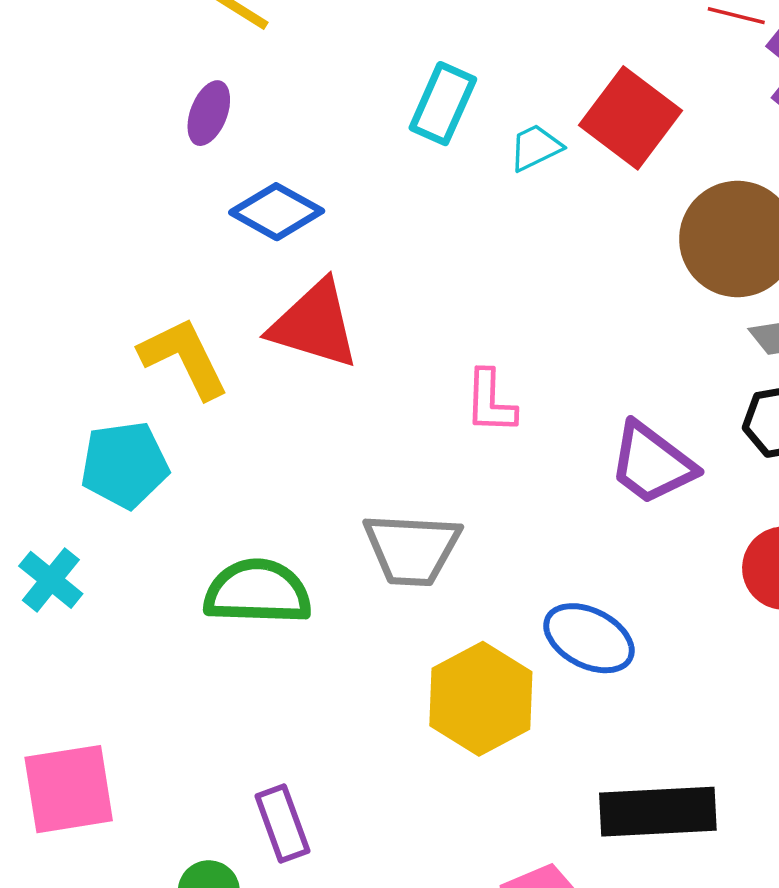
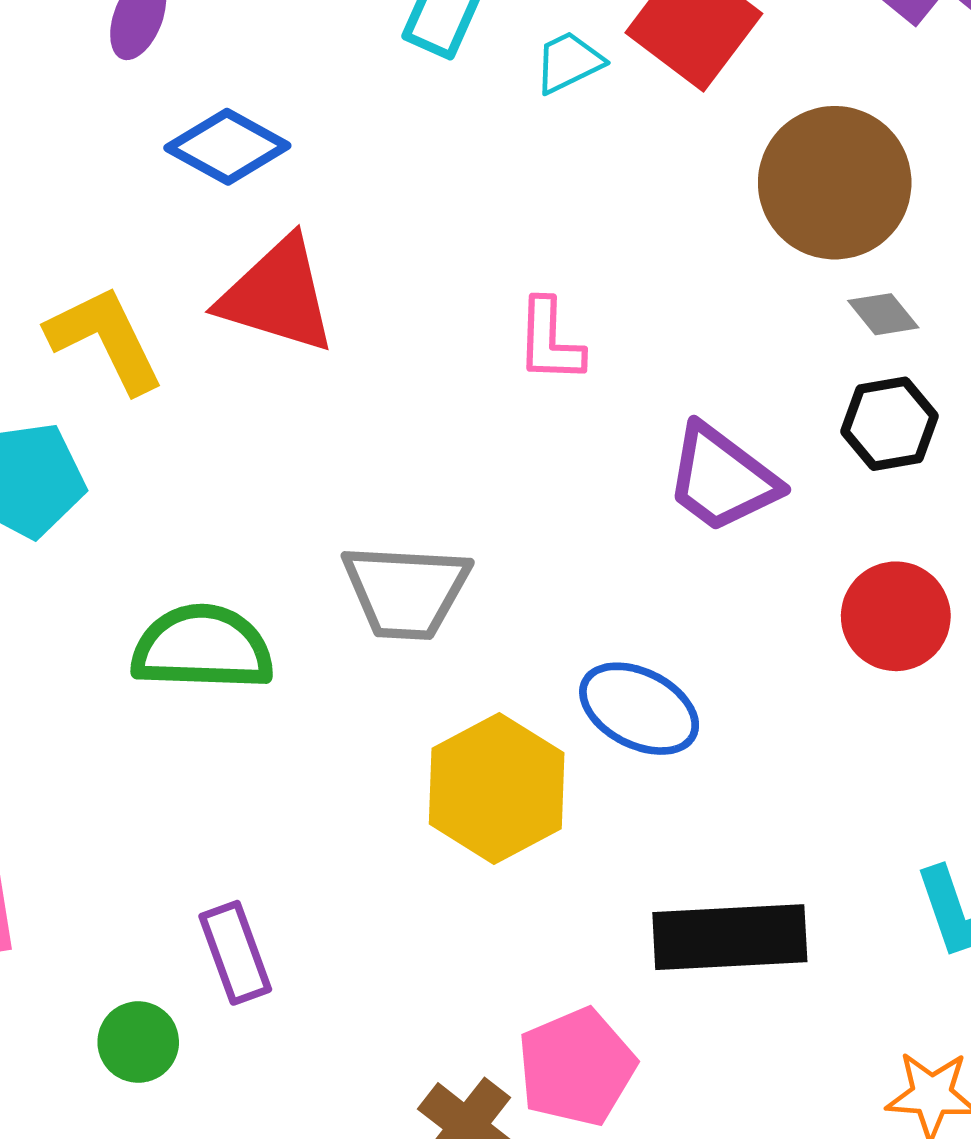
pink L-shape: (490, 402) -> (550, 341), moved

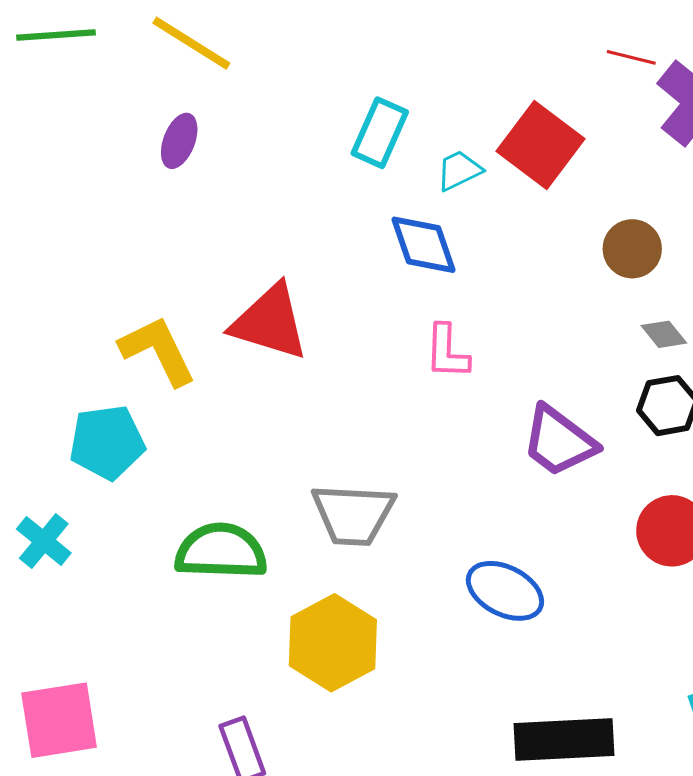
blue diamond: (227, 147) -> (424, 245), moved, turned 42
brown circle: (835, 183) -> (632, 249), size x0.6
yellow hexagon: (497, 788) -> (333, 643), moved

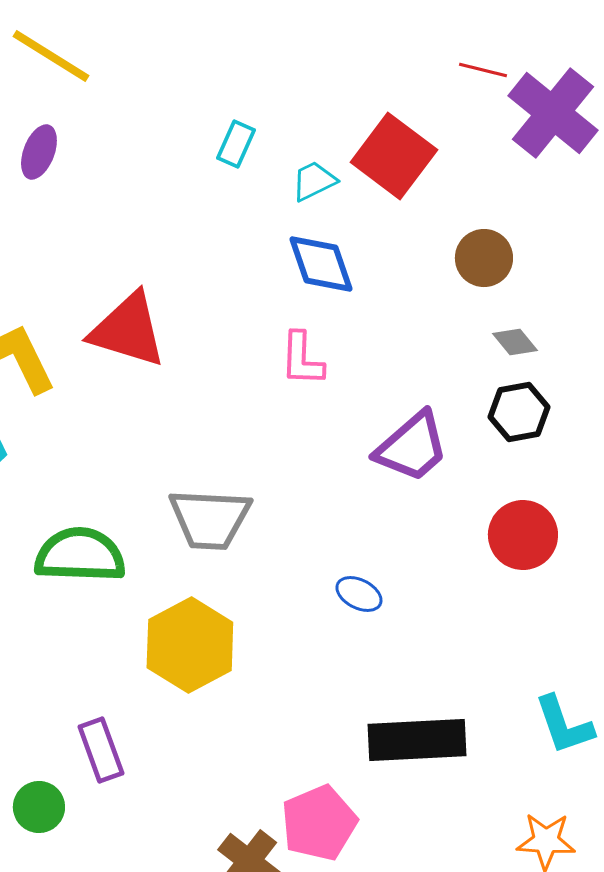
cyan rectangle: (380, 133) -> (236, 144), size x0.7
blue diamond: (424, 245) -> (321, 264), moved
purple trapezoid: (559, 441) -> (412, 447), turned -78
blue ellipse: (505, 591) -> (359, 594), size x0.6

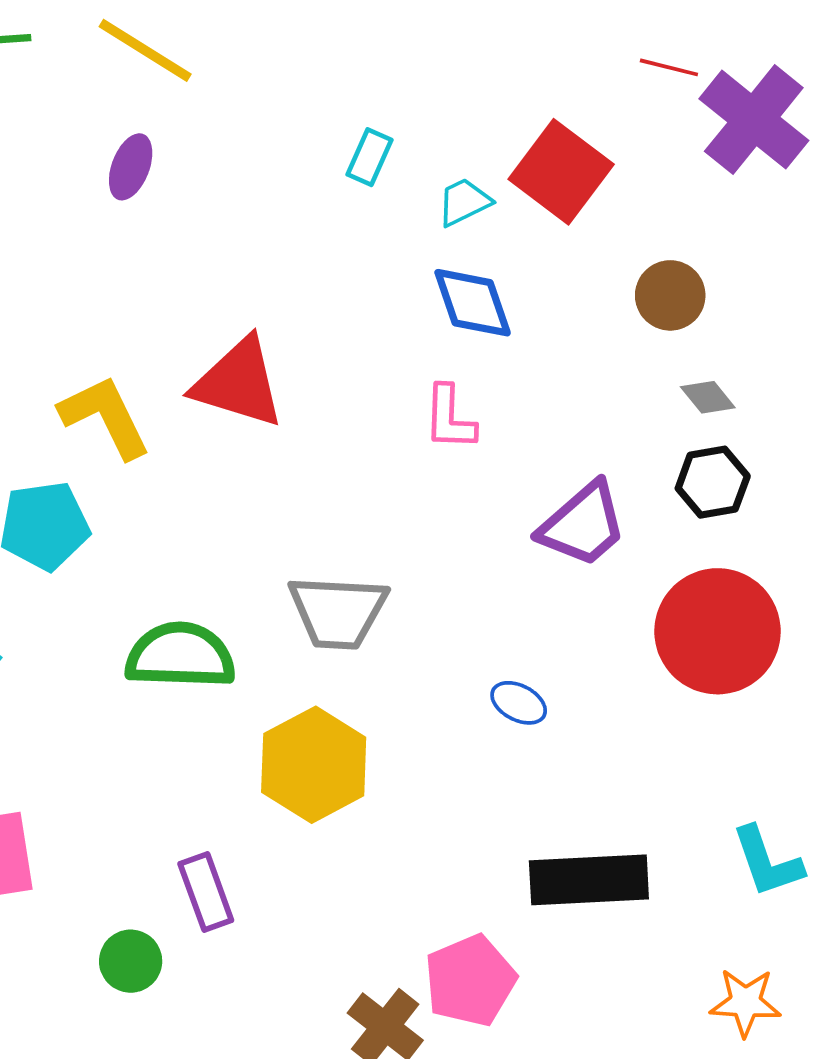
red circle: (523, 535) -> (717, 631), size x1.5

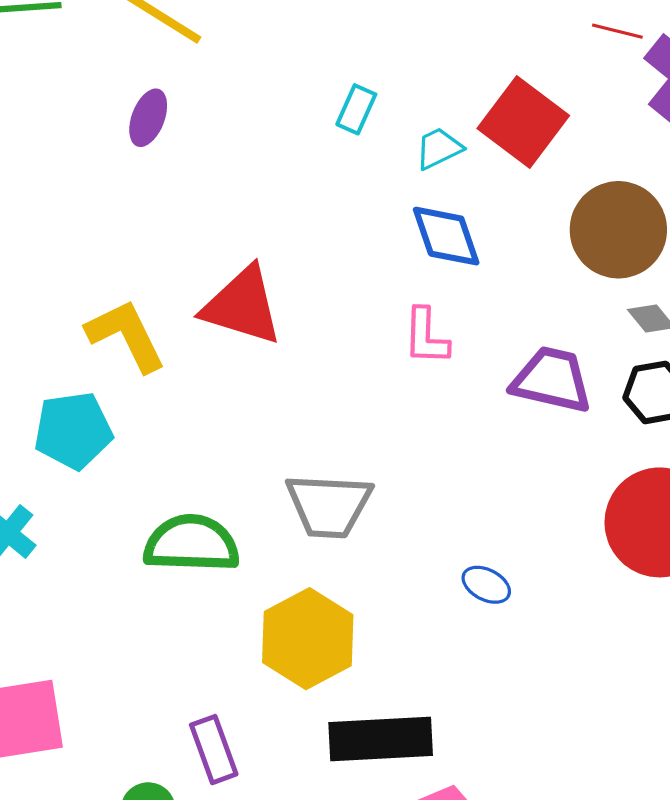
brown circle: (670, 295) -> (618, 230), size x1.6
purple trapezoid: (583, 525) -> (552, 380), moved, turned -126
black rectangle: (589, 880) -> (381, 739), moved

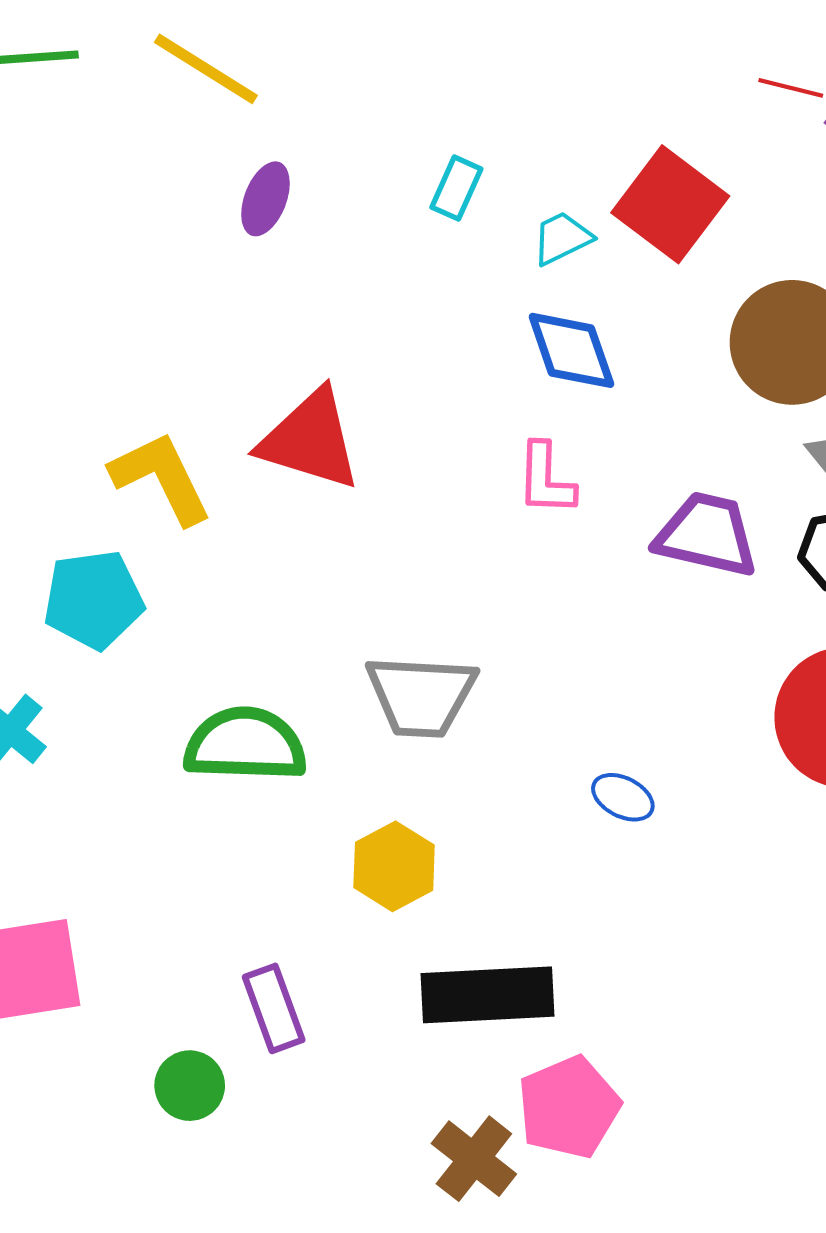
purple ellipse: (148, 118) -> (265, 199), moved
yellow hexagon: (308, 639) -> (394, 866), size x0.7

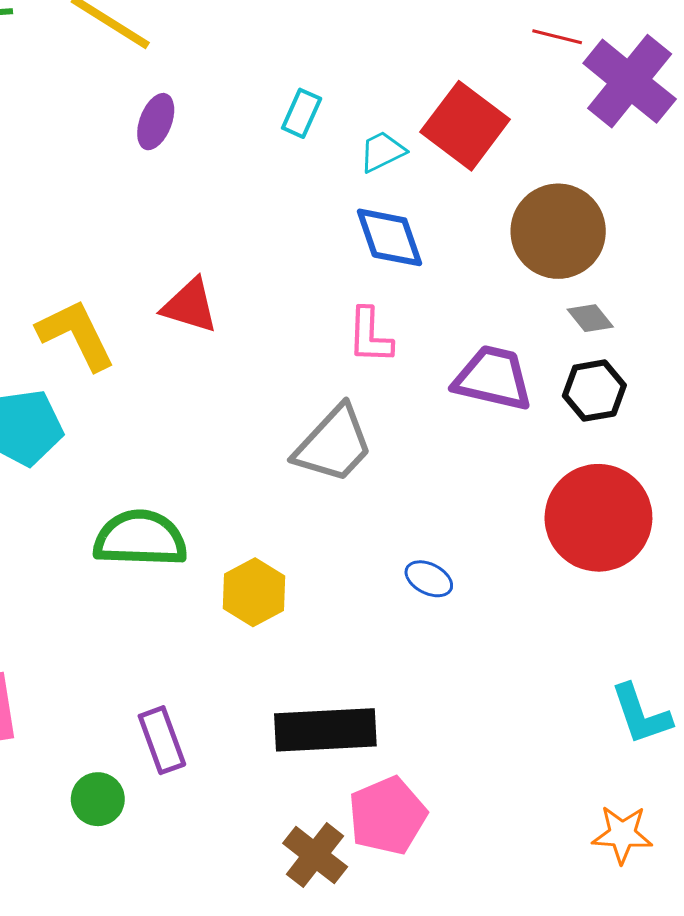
red triangle: (310, 440) -> (190, 306), size x0.7
gray trapezoid: (421, 696) -> (334, 444), moved, turned -50
yellow hexagon: (394, 866) -> (254, 592), moved

